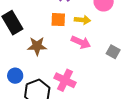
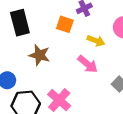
orange square: (58, 20) -> (65, 24), moved

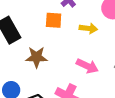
pink arrow: (88, 64) -> (87, 66), moved

